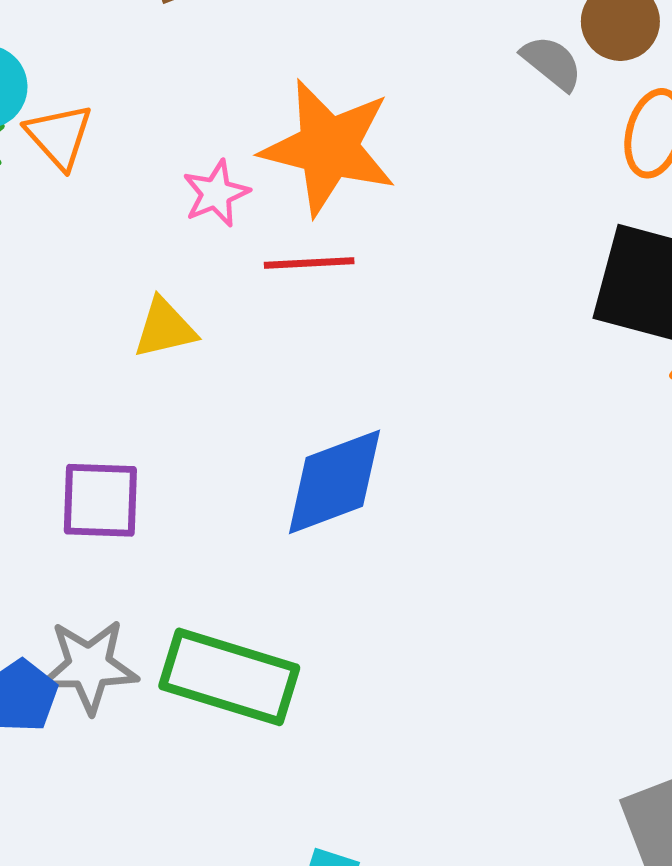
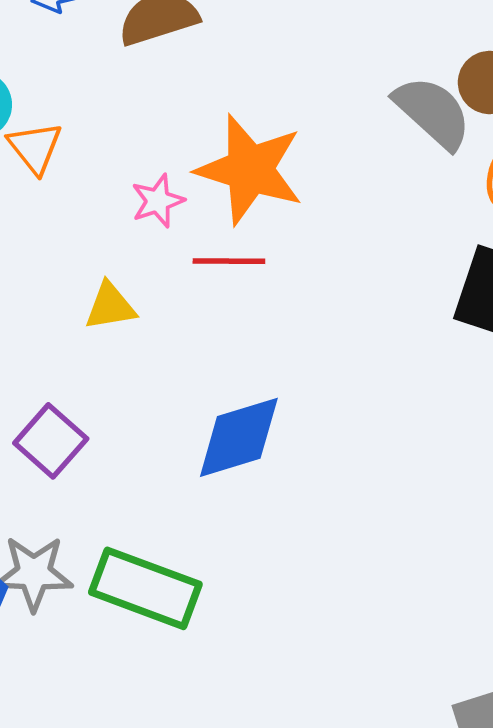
gray semicircle: (552, 63) -> (433, 112), size x1.6
purple square: (100, 500) -> (51, 441), turned 36

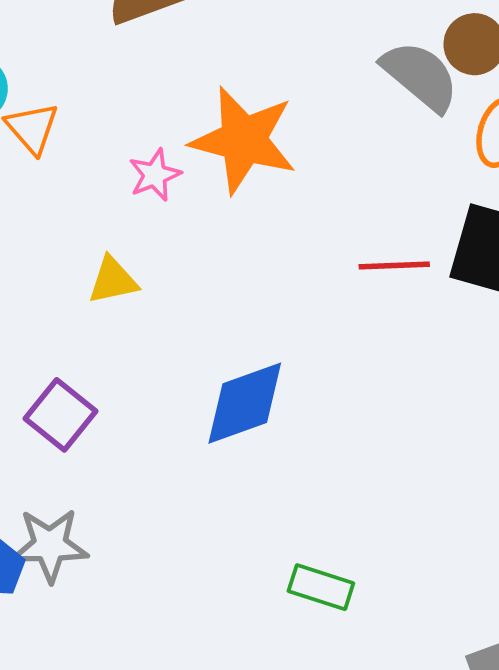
red line: (229, 261) -> (394, 266), moved
green rectangle: (145, 588) -> (321, 587), moved, size x0.6

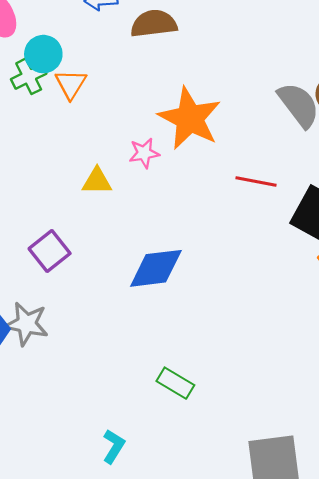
pink star: (155, 175) -> (144, 153), moved
red line: (394, 266) -> (256, 182), moved

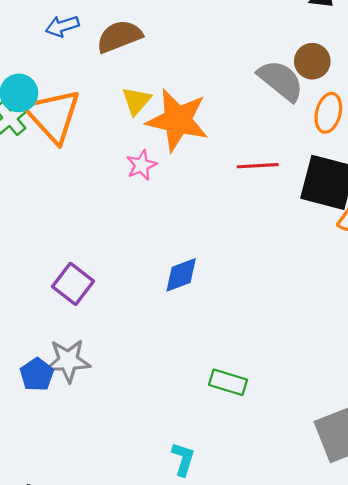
orange triangle: (71, 84) -> (53, 116), size x1.8
yellow triangle: (97, 181) -> (136, 101), moved, turned -36
blue diamond: (156, 268) -> (181, 275), size x0.7

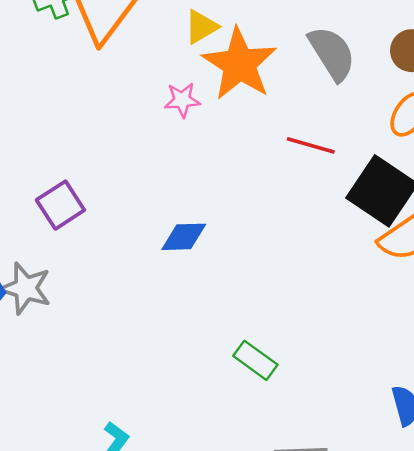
gray semicircle: (281, 80) -> (332, 53), moved
green rectangle: (228, 382) -> (255, 360), moved

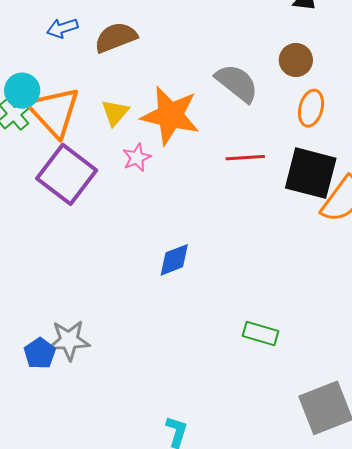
yellow triangle: (201, 27) -> (115, 113), moved
purple square: (60, 205) -> (67, 174), moved, size x1.5

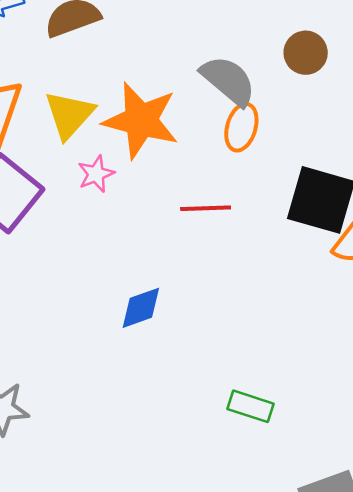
orange ellipse: (311, 108) -> (241, 127), moved
yellow triangle: (115, 113) -> (69, 115), size x1.4
red line: (245, 158) -> (206, 208), moved

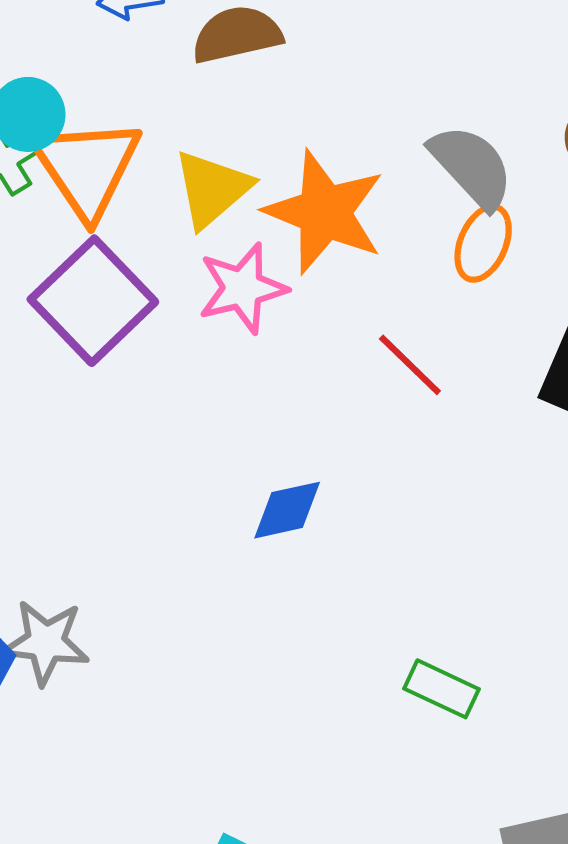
pink star: (96, 174) -> (242, 288), size x1.5
red line: (206, 208) -> (410, 365), turned 39

